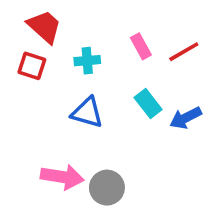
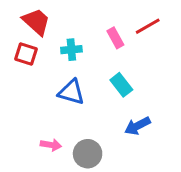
red line: (184, 52) -> (148, 26), moved
blue arrow: (186, 118) -> (137, 126), moved
pink arrow: (62, 177) -> (51, 145), size x0.6

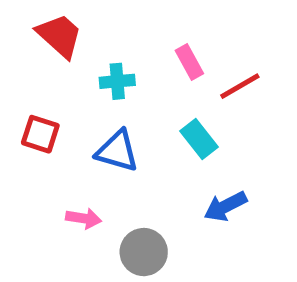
red line: (148, 26) -> (240, 86), moved
red square: (26, 54) -> (40, 134), moved
pink arrow: (51, 145) -> (84, 218), moved

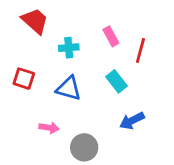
red line: (240, 86) -> (140, 50), turned -45

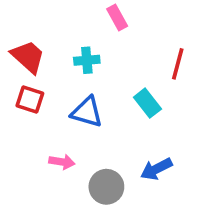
red trapezoid: (35, 21) -> (28, 57), moved
pink rectangle: (111, 36) -> (117, 18), moved
blue arrow: (132, 121) -> (156, 169), moved

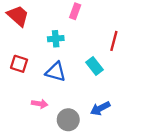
pink rectangle: (117, 18) -> (75, 11), turned 49
red trapezoid: (28, 57) -> (18, 16), moved

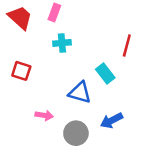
pink rectangle: (75, 11) -> (54, 12), moved
blue triangle: (56, 72) -> (80, 93), moved

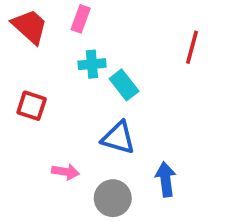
red line: (127, 46) -> (192, 47), moved
cyan rectangle: (105, 73) -> (124, 85), moved
blue arrow: (112, 120) -> (166, 179), turned 110

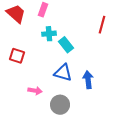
blue arrow: (166, 179) -> (88, 80), moved

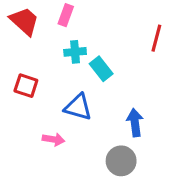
blue triangle: (63, 73) -> (78, 107), moved
gray circle: (60, 105) -> (121, 161), moved

